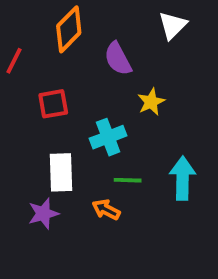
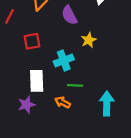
cyan arrow: (182, 178) -> (107, 104), moved

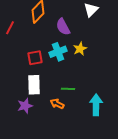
red square: (32, 41) -> (35, 58), moved
cyan cross: (64, 60) -> (58, 52), moved

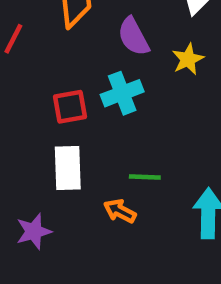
yellow star: (80, 49) -> (188, 59), moved
purple star: (25, 106) -> (34, 231), moved

